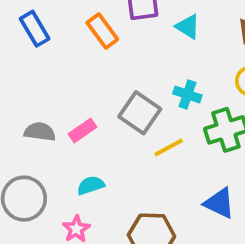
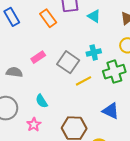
cyan cross: (187, 94) -> (94, 52), turned -32
pink rectangle: (82, 131) -> (38, 57), moved
cyan semicircle: (91, 185) -> (42, 101), turned -104

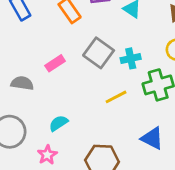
gray square: (68, 62) -> (99, 53), moved
cyan semicircle: (42, 101) -> (58, 123), turned 88

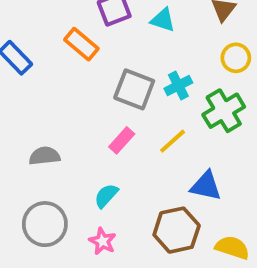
pink rectangle: (55, 63) -> (122, 140), moved
blue triangle: (152, 138) -> (206, 186), moved

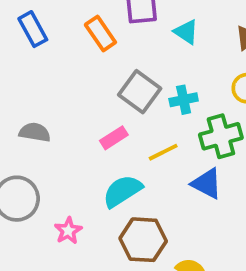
blue triangle: (206, 186) -> (207, 184), moved
cyan semicircle: (106, 196) -> (122, 191), moved, size x1.5

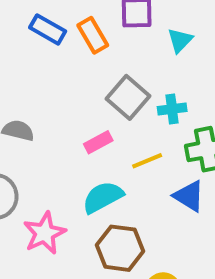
blue rectangle: (33, 29) -> (48, 29), moved, turned -36
cyan triangle: (186, 32) -> (180, 40), turned 36
pink star: (68, 231) -> (45, 233), size x1.5

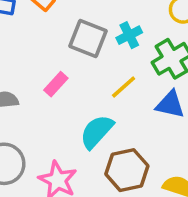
pink rectangle: (98, 142) -> (56, 84), moved

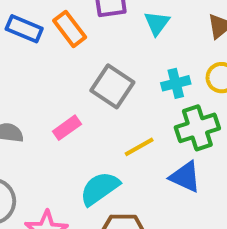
cyan cross: (129, 35) -> (176, 83), moved

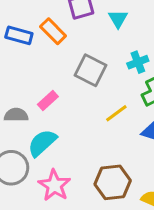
pink rectangle: (67, 128) -> (48, 101), moved
cyan semicircle: (100, 188) -> (42, 143), moved

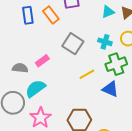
cyan triangle: (118, 19) -> (108, 12), moved, turned 32
blue rectangle: (19, 35) -> (28, 15), turned 60
cyan cross: (138, 62) -> (105, 42), turned 32

